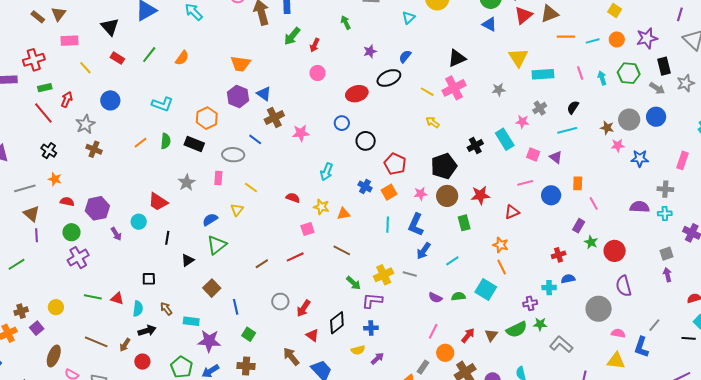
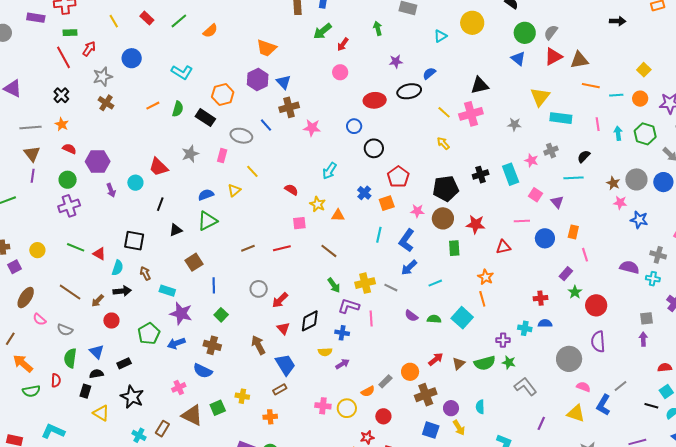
black square: (149, 279) -> (134, 241), size x1.5
pink line: (433, 331) -> (371, 318), moved, turned -42

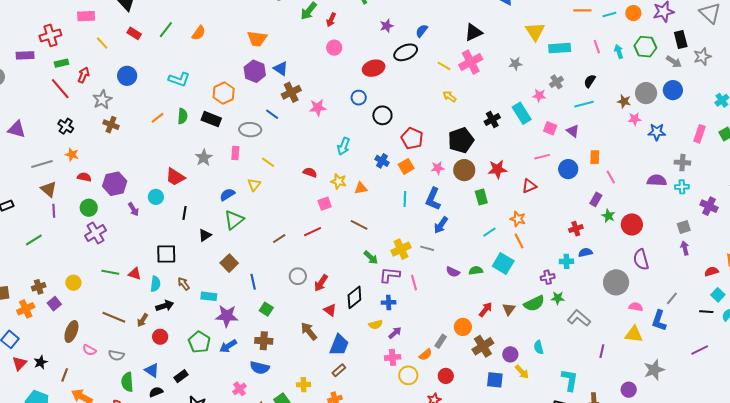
cyan line: (435, 283) -> (489, 232), moved
blue trapezoid: (285, 365) -> (339, 345), turned 65
pink cross: (323, 406) -> (393, 357), moved

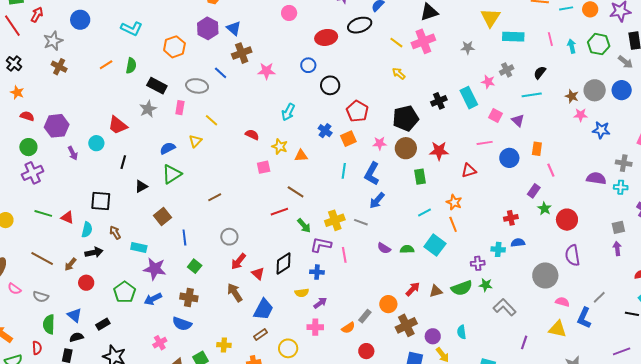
black rectangle: (211, 119) -> (157, 86), moved
red line: (313, 232) -> (279, 212), moved
red arrow: (321, 283) -> (238, 261), moved
brown triangle: (509, 309) -> (436, 291), turned 32
yellow circle: (408, 375) -> (288, 348), moved

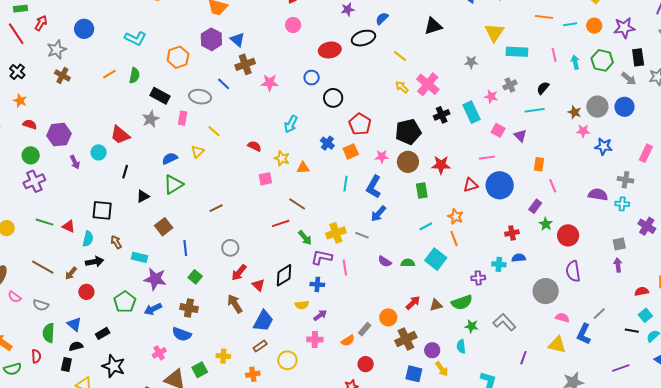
pink cross: (423, 41) -> (428, 84), moved, turned -30
blue circle: (509, 158) -> (500, 185), moved, size x1.4
green star: (486, 285) -> (472, 326), moved

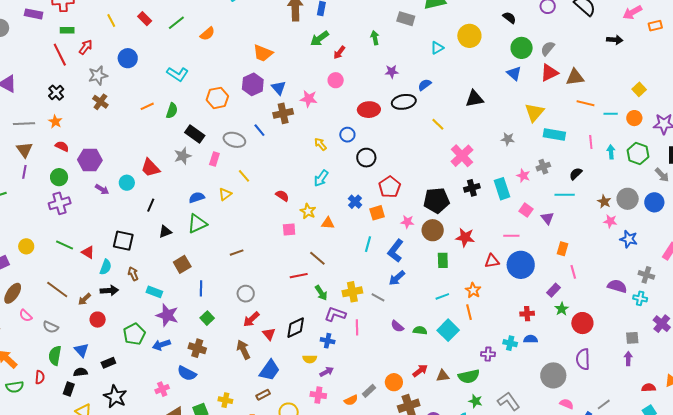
pink star: (270, 83) -> (309, 99), moved
yellow arrow: (402, 87) -> (320, 144), moved
purple arrow: (75, 162) -> (102, 189), turned -40

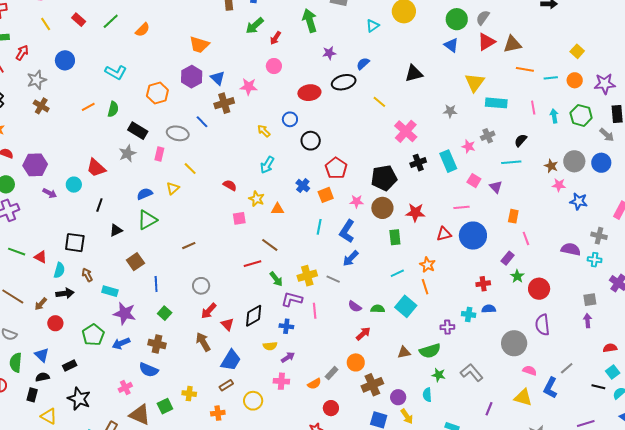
green arrow: (375, 38) -> (310, 21), size x1.6
red arrow: (420, 371) -> (363, 334), moved

